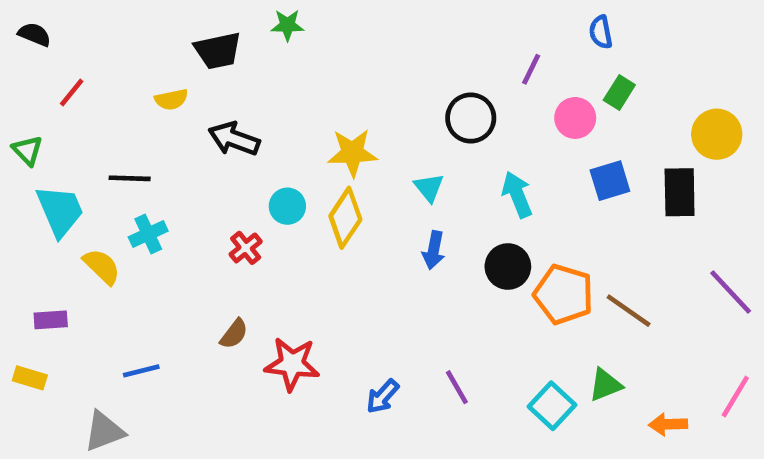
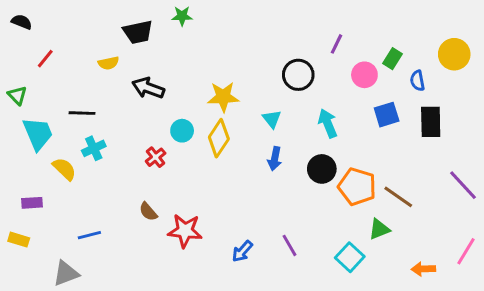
blue semicircle: (601, 32) -> (417, 81), moved
yellow circle: (717, 134) -> (454, 54), moved
brown semicircle: (234, 334) -> (148, 212), turned 102
green triangle: (605, 385) -> (379, 229), moved

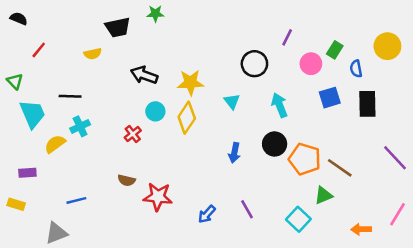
black arrow: (148, 88) -> (144, 75), moved
blue arrow: (275, 159) -> (234, 153), moved
yellow semicircle: (64, 169) -> (55, 144), turned -80
brown semicircle: (148, 212) -> (127, 180), turned -36

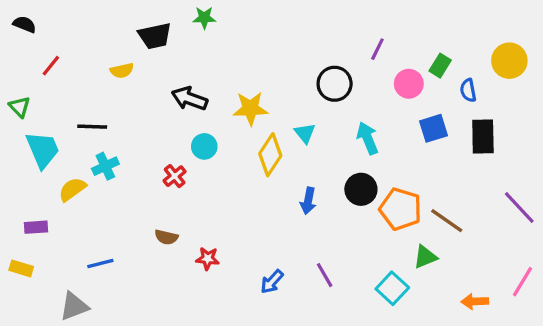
yellow diamond: (187, 118) -> (270, 155), moved
red star: (158, 197) -> (208, 259), size x0.6

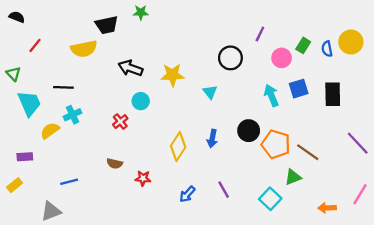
yellow semicircle: (122, 71) -> (84, 49), size x1.6
blue semicircle: (468, 90) -> (327, 49), moved
cyan arrow: (368, 138) -> (271, 95), moved
yellow diamond: (270, 155) -> (178, 147), moved
yellow rectangle: (21, 268) -> (15, 185), turned -56

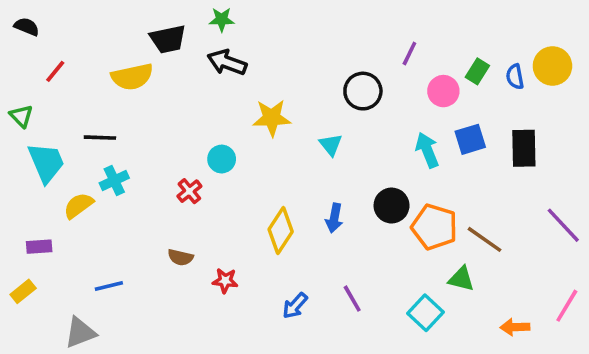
black arrow: (130, 68) -> (227, 62), moved
green triangle: (293, 177) -> (461, 279), turned 36

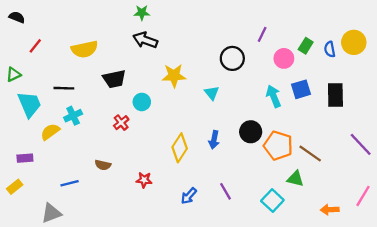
black trapezoid: (168, 39) -> (114, 79), moved
green triangle: (21, 116) -> (13, 74), turned 49
brown semicircle: (180, 257) -> (103, 165), moved

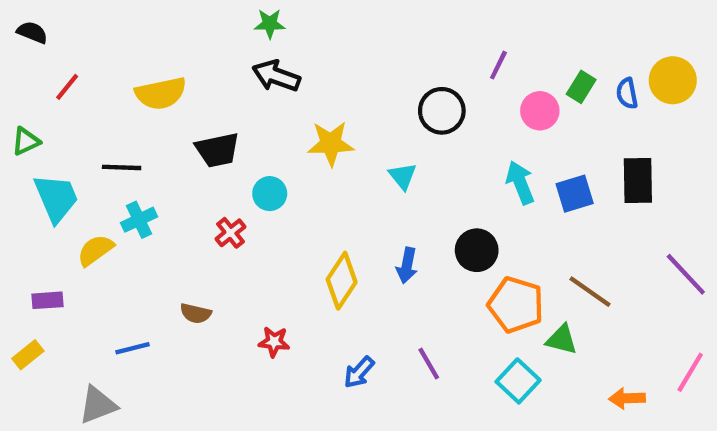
blue square: (301, 89) -> (575, 194), moved
orange pentagon: (278, 146) -> (516, 305), moved

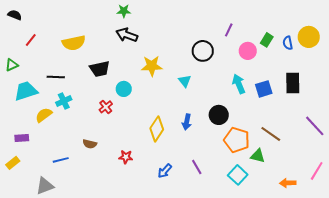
cyan trapezoid: (56, 198) -> (26, 91), turned -85

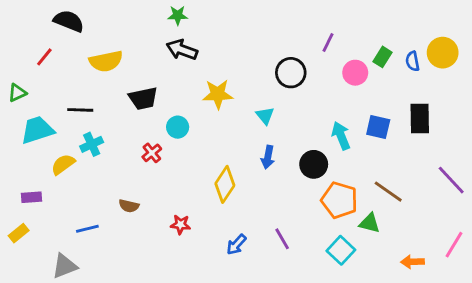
black semicircle: (15, 15) -> (69, 21), moved, size x1.5
cyan arrow: (239, 84) -> (341, 136), moved
blue square: (264, 89) -> (378, 127), turned 30
blue arrow: (187, 122) -> (268, 157), moved

